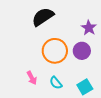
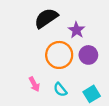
purple star: (89, 28) -> (76, 30), moved

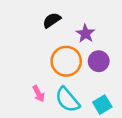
black semicircle: (46, 18) -> (52, 20), size x0.7
cyan semicircle: (60, 90) -> (67, 100), size x1.6

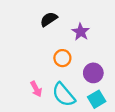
orange circle: (66, 61) -> (62, 58), size x0.6
purple circle: (99, 61) -> (93, 73), moved

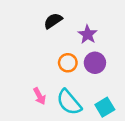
purple circle: (93, 73) -> (95, 63), moved

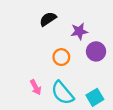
purple star: (88, 34) -> (79, 31), turned 30
purple circle: (95, 63) -> (96, 51), moved

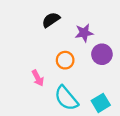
pink arrow: (36, 87) -> (38, 78), moved

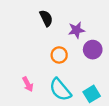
black semicircle: (51, 20) -> (46, 18), turned 98
pink arrow: (38, 78) -> (28, 84), moved

